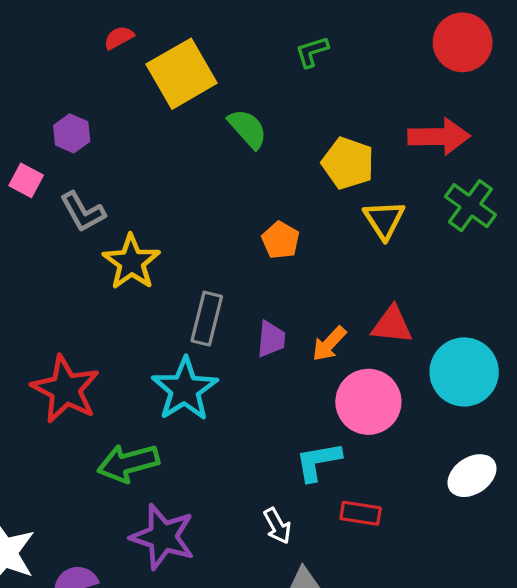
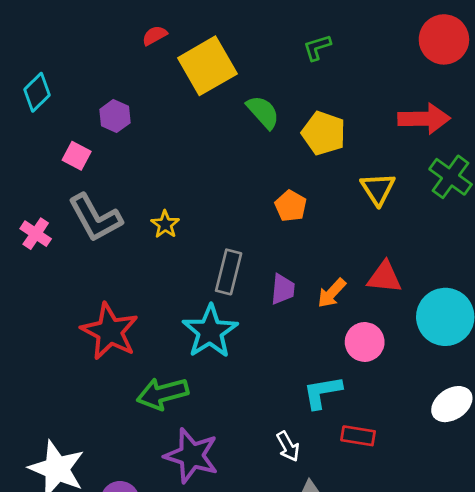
yellow pentagon: (348, 163) -> (324, 133), moved
gray L-shape: (83, 212) -> (95, 218), moved, size x1.4
yellow star: (131, 262) -> (165, 224), size x0.6
pink circle: (368, 402) -> (365, 342), size x0.7

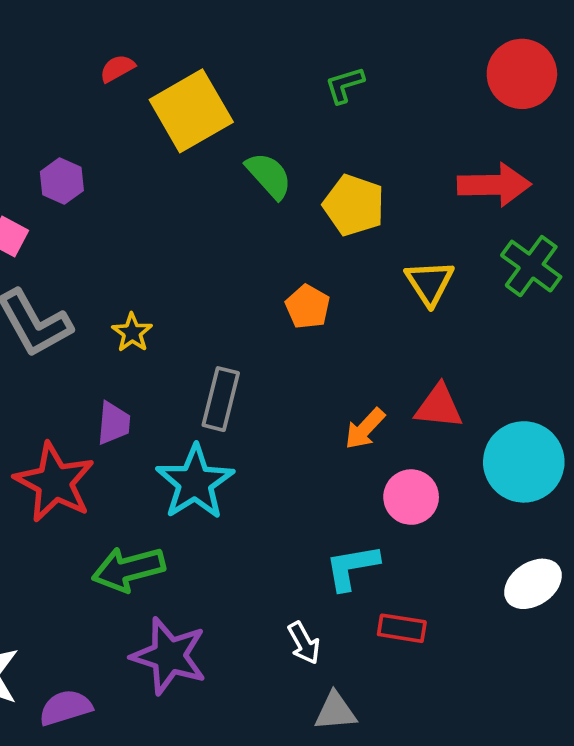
purple trapezoid: (283, 289) -> (114, 423), moved

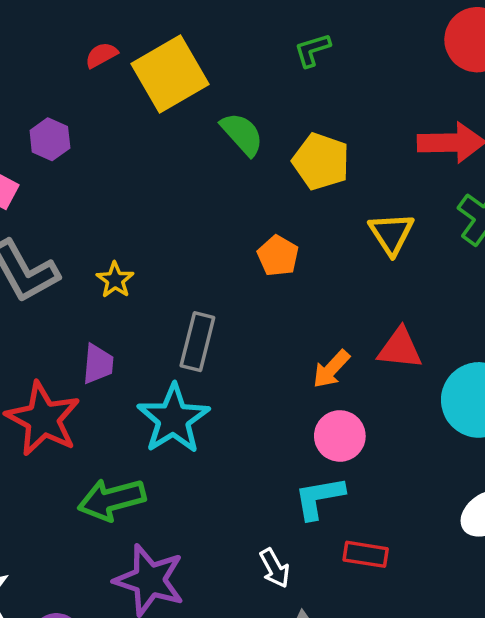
red semicircle: (117, 68) -> (101, 55), moved
pink circle: (411, 497) -> (340, 436), moved

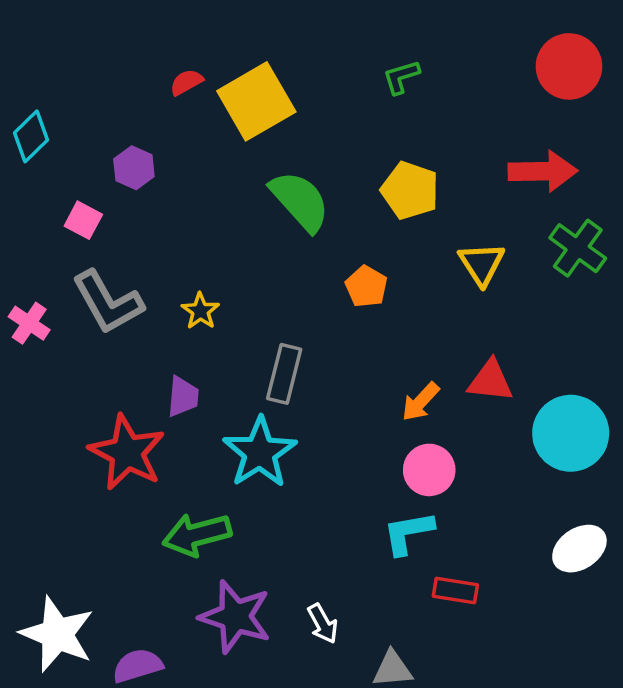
green semicircle: (242, 134) -> (300, 201), moved, size x1.4
white arrow: (275, 568) -> (323, 624), moved

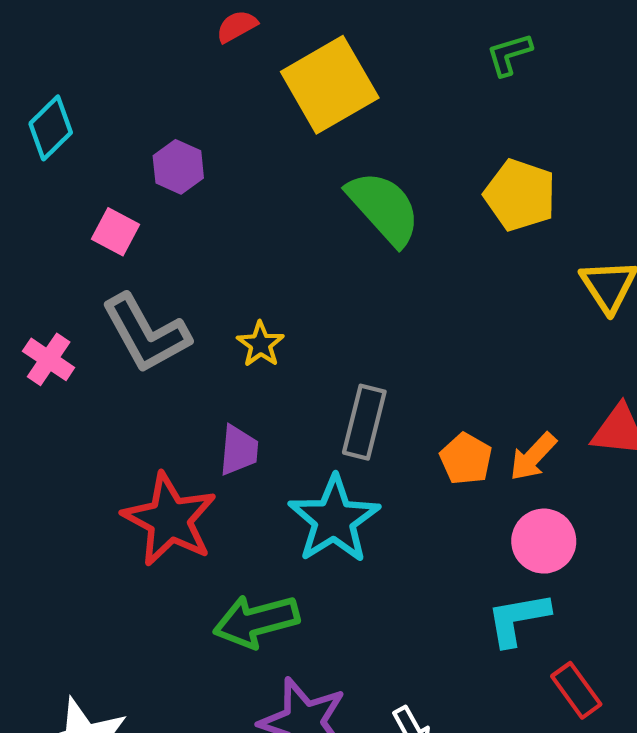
red semicircle: (186, 82) -> (237, 26), moved
orange pentagon: (366, 287) -> (466, 459), moved
red rectangle: (455, 590) -> (576, 690), turned 45

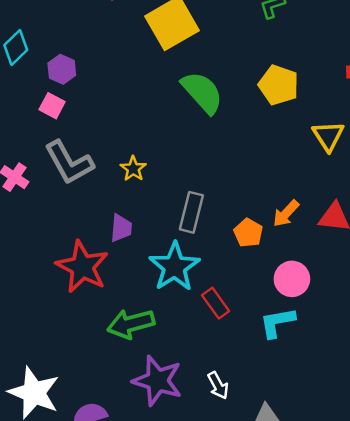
purple hexagon: (178, 167) -> (62, 69), moved
orange arrow: (533, 457) -> (286, 213), moved
red rectangle: (576, 690) -> (216, 303), moved

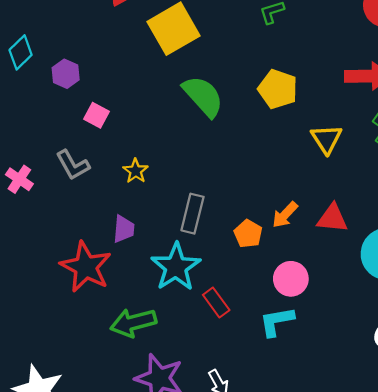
pink square: (52, 106) -> (96, 115), moved
gray L-shape: (69, 163) -> (73, 165), size x0.7

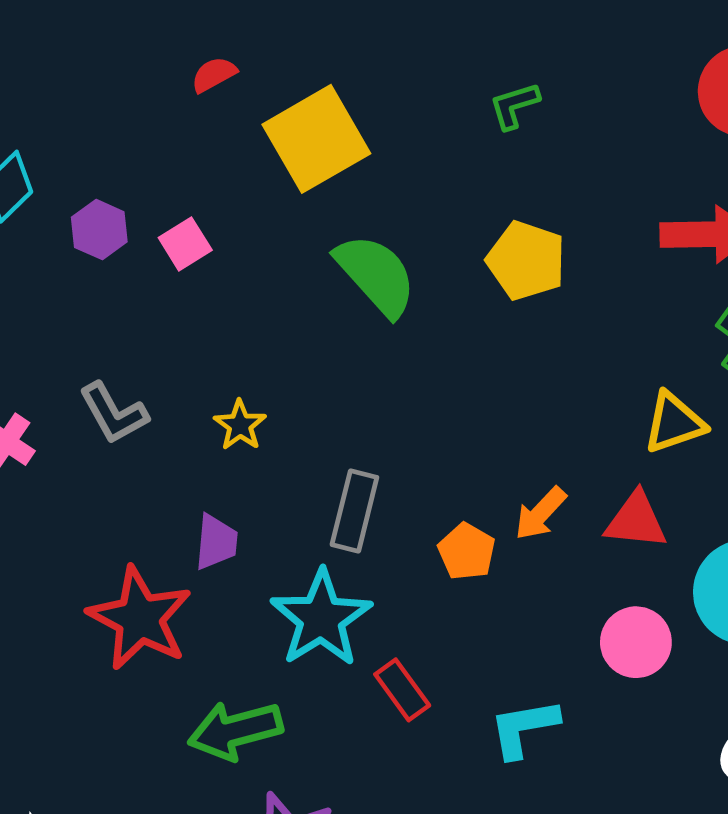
pink square: (96, 115) -> (185, 244), moved, turned 30
yellow triangle: (326, 139) -> (674, 423), moved, turned 44
pink circle: (291, 279) -> (636, 642), moved

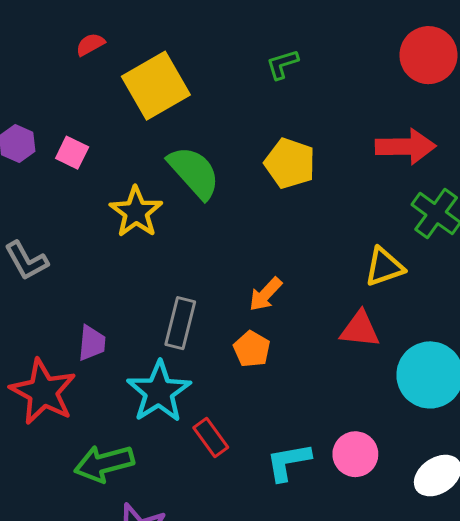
pink square: (185, 244) -> (72, 153), turned -32
yellow star: (240, 425) -> (136, 212), moved, size x1.6
orange arrow: (541, 513) -> (265, 294), moved
pink circle: (636, 642) -> (355, 454), moved

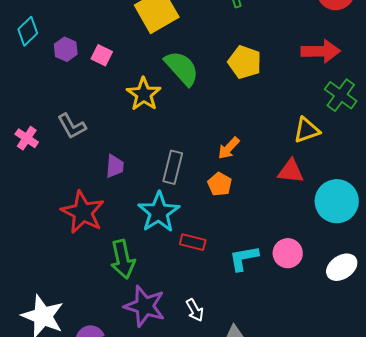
purple trapezoid: (92, 343) -> (115, 166), moved
red rectangle: (211, 437) -> (193, 242), turned -40
green arrow: (104, 463) -> (123, 259), turned -87

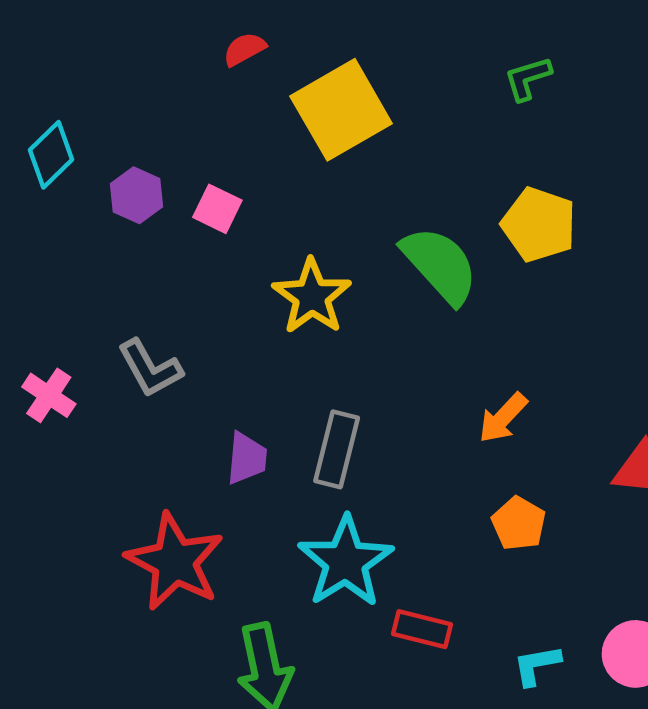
green semicircle: (182, 68) -> (440, 265), moved
gray rectangle: (173, 167) -> (337, 449), moved
orange pentagon: (220, 184) -> (519, 524), moved
cyan L-shape: (244, 258) -> (537, 665), size x0.7

